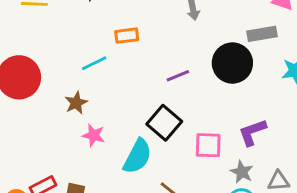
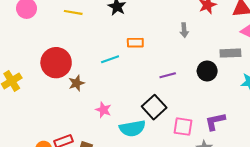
black circle: (232, 63) -> (207, 71), size x0.7
brown star: (76, 103) -> (76, 83), moved
cyan semicircle: (137, 156) -> (132, 128), turned 45

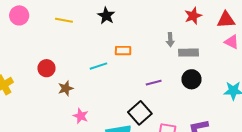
gray rectangle: (230, 53) -> (189, 53), moved
red circle: (56, 63) -> (46, 68), size x0.6
pink star: (103, 110) -> (81, 116), moved

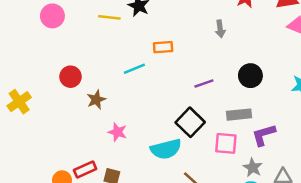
pink circle: (19, 15) -> (52, 16), moved
yellow line: (64, 20) -> (109, 17), moved
gray rectangle: (189, 53) -> (239, 115), moved

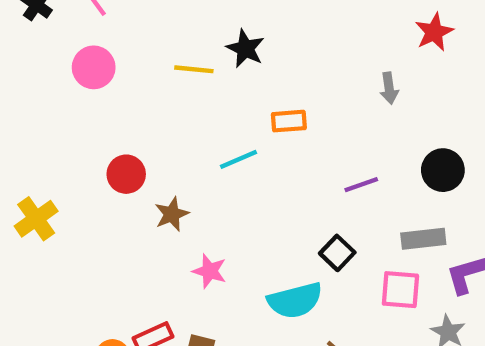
black square: (190, 122) -> (337, 253), size x0.7

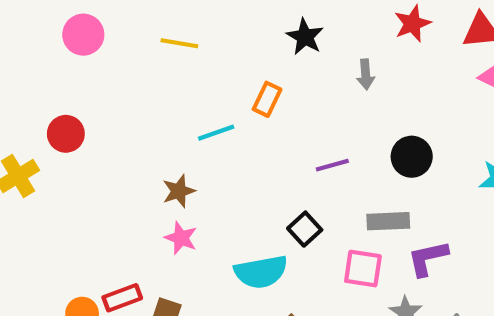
black star: (245, 49) -> (305, 37), moved
orange rectangle: (289, 121) -> (267, 99), turned -64
red circle: (126, 174) -> (66, 134), moved
brown star: (172, 214) -> (179, 191), moved

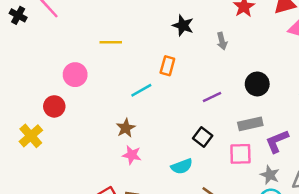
pink circle: (83, 35) -> (75, 75), moved
cyan semicircle: (261, 272) -> (182, 166), size x0.7

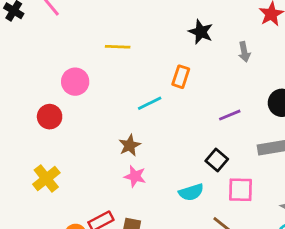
yellow cross: (31, 136) -> (46, 179), moved
pink square: (240, 154) -> (240, 190), moved

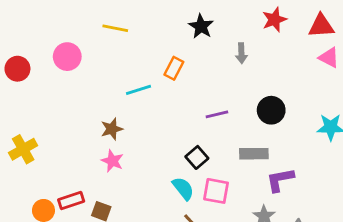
red circle: (50, 117) -> (17, 69), moved
cyan semicircle: (191, 192) -> (183, 188), moved, turned -120

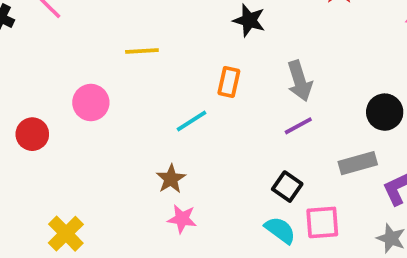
gray arrow: (241, 53) -> (300, 81), moved, size x1.5
black circle: (271, 110) -> (385, 112), moved

